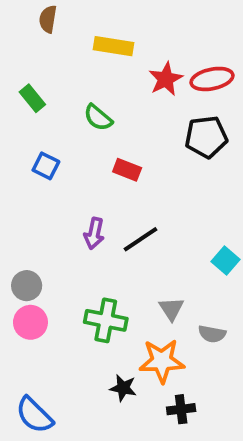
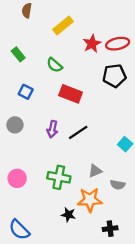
yellow rectangle: (114, 46) -> (63, 25), turned -48
red rectangle: (127, 170) -> (71, 94), size x1.5
gray circle: (27, 286) -> (15, 125), moved
gray triangle: (171, 309) -> (95, 171), turned 40
black cross: (181, 409) -> (110, 229), moved

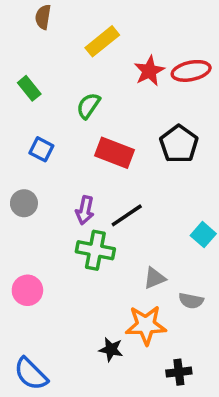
green semicircle: (55, 65) -> (88, 106), turned 84
black pentagon: (114, 76) -> (179, 144), moved, turned -30
green cross: (59, 177) -> (95, 250), moved

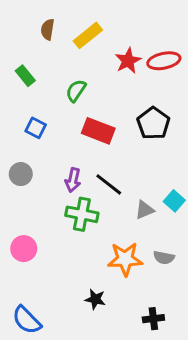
brown semicircle: (43, 17) -> (48, 29), moved
black line: (127, 215) -> (109, 184), turned 72
gray triangle: (155, 278) -> (144, 210), moved
orange star: (146, 325) -> (125, 259), moved

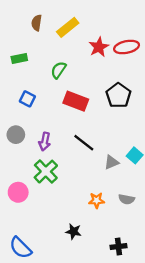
green rectangle: (25, 76) -> (19, 59), turned -63
purple arrow: (73, 180) -> (45, 142), moved
green cross: (82, 214) -> (46, 172), moved, turned 35
orange star: (125, 259) -> (97, 200), size x0.6

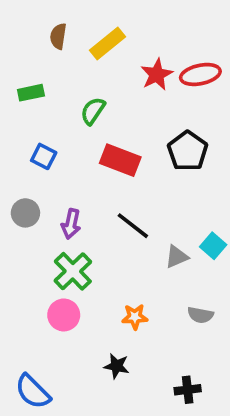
pink circle: (18, 192) -> (64, 315), moved
orange star: (97, 200) -> (135, 317), moved

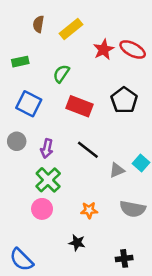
red ellipse: (200, 74) -> (133, 50), turned 40
blue square: (44, 156) -> (29, 104), size x1.5
gray semicircle: (200, 315) -> (133, 209), size x1.5

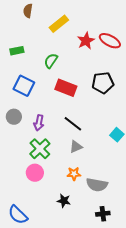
brown semicircle: (38, 24) -> (28, 11), moved
black pentagon: (124, 100) -> (103, 83), turned 30
gray triangle: (117, 170) -> (76, 147), moved
gray semicircle: (133, 209) -> (97, 185), moved

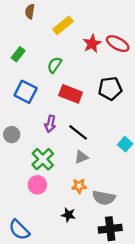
green rectangle: (17, 51) -> (18, 54), turned -40
gray circle: (14, 117) -> (12, 135), moved
purple arrow: (39, 123) -> (50, 124), moved
black cross: (103, 214) -> (110, 229), size x1.5

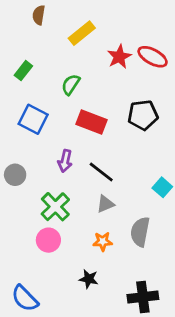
gray semicircle: (104, 198) -> (140, 232), moved, turned 90

